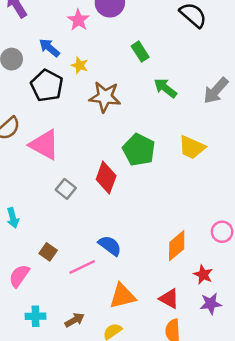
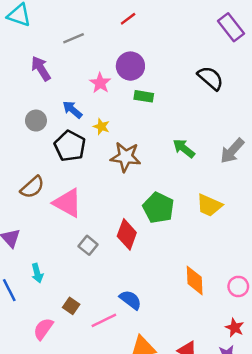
green rectangle: (140, 52) -> (144, 96), moved, turned -48
orange diamond: (177, 246) -> (195, 280), moved, turned -52
red star: (203, 275) -> (235, 328), moved

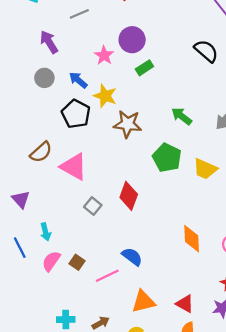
green rectangle: (144, 96) -> (144, 68), turned -42
gray circle: (36, 121) -> (44, 78), moved
yellow star: (101, 127) -> (105, 96), size x1.5
green pentagon: (158, 208) -> (167, 158), moved
pink semicircle: (43, 329) -> (51, 261), moved

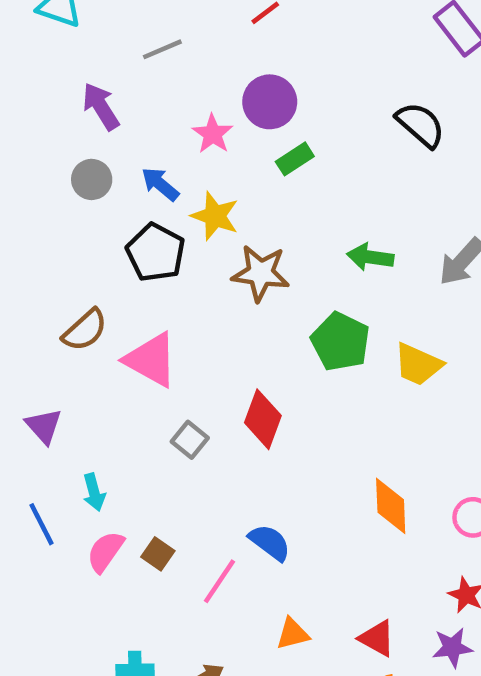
green arrow: (182, 116) -> (370, 257), turned -30
pink line: (107, 276) -> (219, 581), turned -30
orange triangle: (143, 302) -> (293, 634), size x0.7

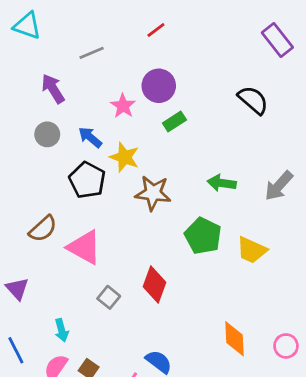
cyan arrow: (94, 492) -> (62, 330), moved

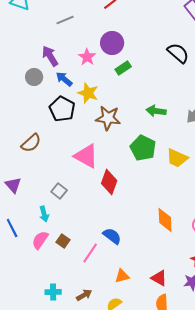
purple arrow: (53, 89) -> (50, 56), moved
pink triangle: (84, 247) -> (86, 156), moved
gray square: (109, 297) -> (59, 191), moved

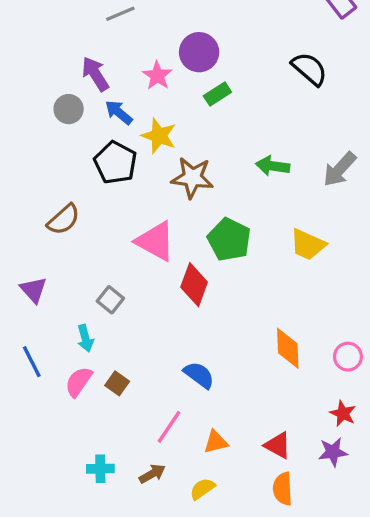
green pentagon: (143, 148) -> (229, 240), moved
pink line: (90, 253) -> (169, 427), moved

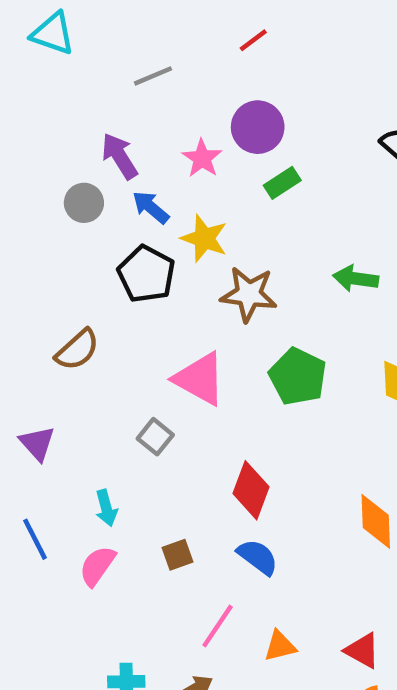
red diamond: (194, 285) -> (251, 490), moved
gray square: (110, 300) -> (155, 437), moved
brown square: (117, 383) -> (177, 555), moved, turned 35

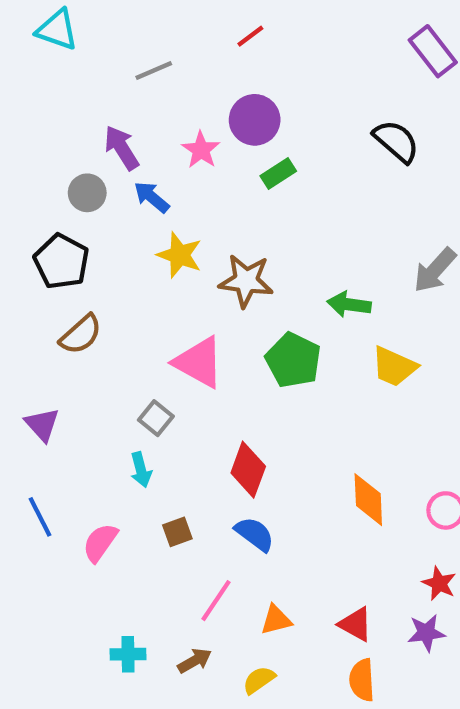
yellow star: (204, 238) -> (180, 255), moved
black pentagon: (146, 274) -> (61, 261), moved
green arrow: (356, 279) -> (349, 304), moved
cyan arrow: (106, 508) -> (141, 470), moved

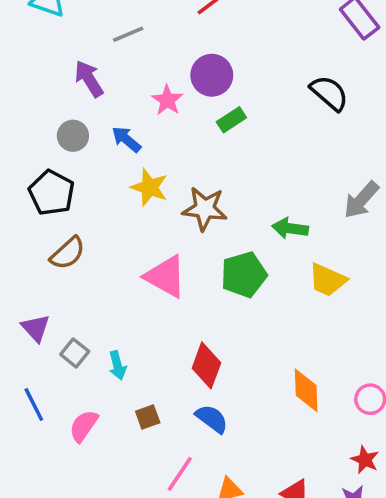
purple arrow: (122, 148) -> (89, 79), moved
green pentagon: (293, 360) -> (244, 275), turned 30
gray square: (156, 418) -> (75, 353), moved

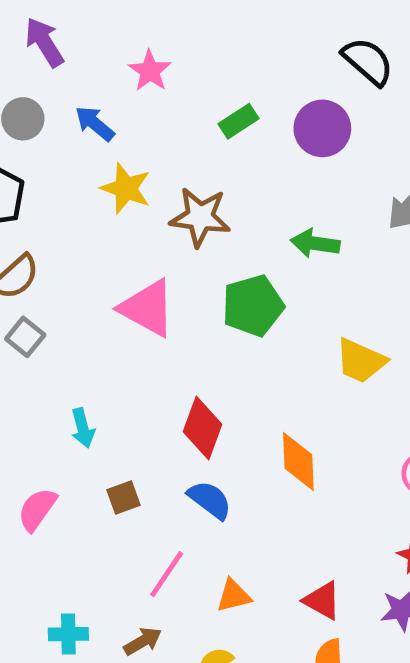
purple circle: (212, 75) -> (322, 128), moved
green rectangle: (231, 120) -> (238, 121), moved
yellow trapezoid: (328, 280) -> (361, 361), moved
gray square: (75, 353) -> (25, 337), moved
orange diamond: (306, 390) -> (298, 461), moved

